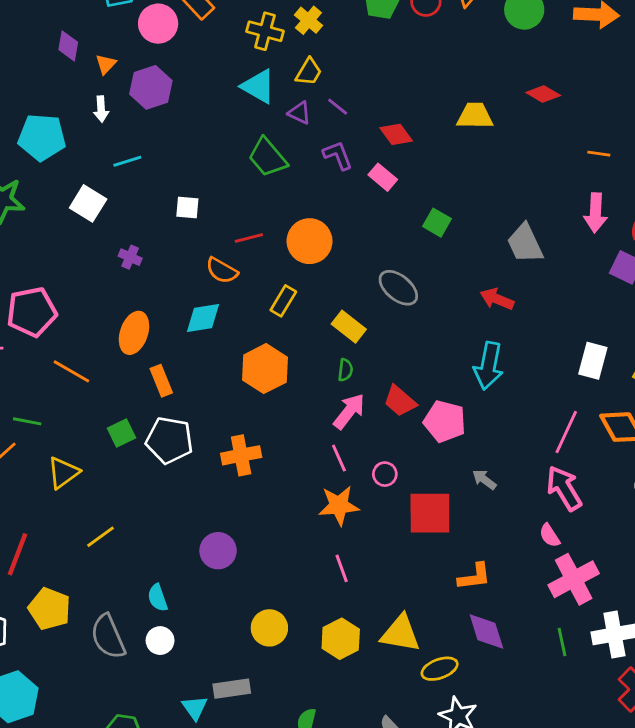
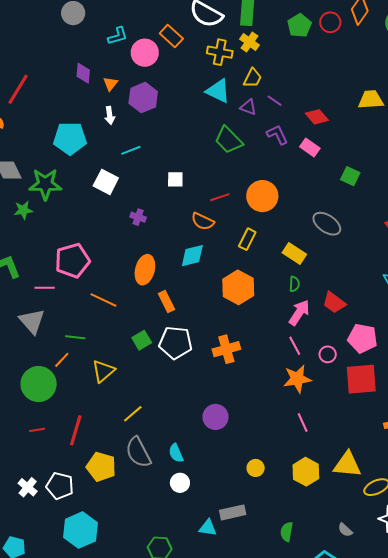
pink pentagon: (445, 421) -> (362, 338), moved
yellow circle: (269, 628) -> (256, 468), size x0.7
gray semicircle: (108, 637) -> (138, 452), moved
cyan triangle: (195, 708) -> (208, 528), turned -42

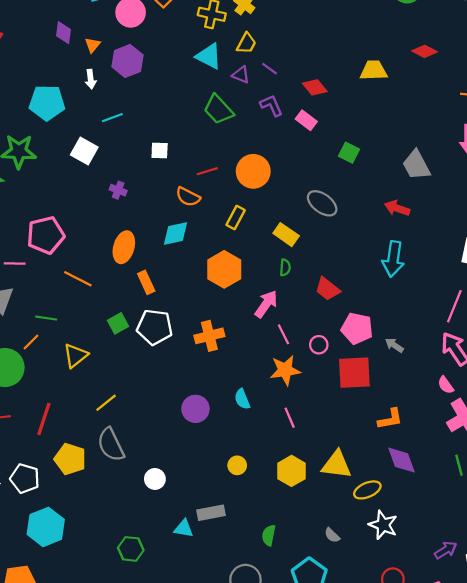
pink arrow: (299, 313) -> (266, 304), moved
cyan semicircle: (176, 453) -> (242, 399), moved

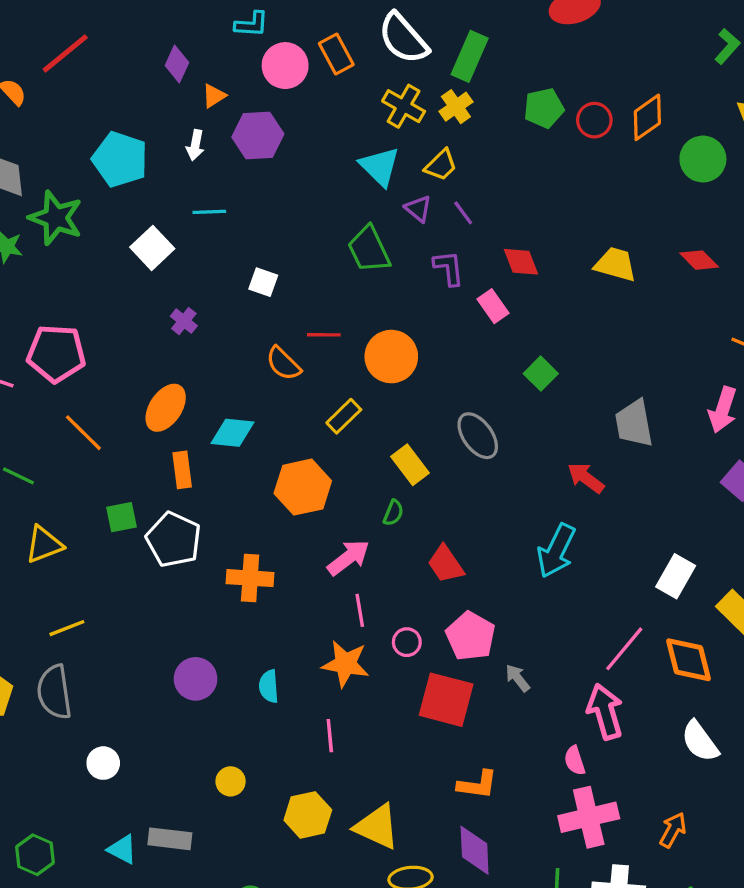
cyan diamond: (175, 233) -> (233, 433), moved

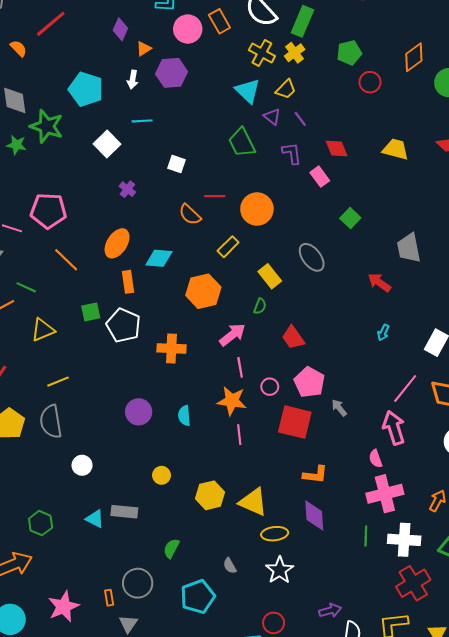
red circle: (594, 120) -> (370, 82), moved
cyan arrow: (556, 551) -> (383, 332), moved, size x0.5
pink line: (330, 736) -> (239, 435), moved

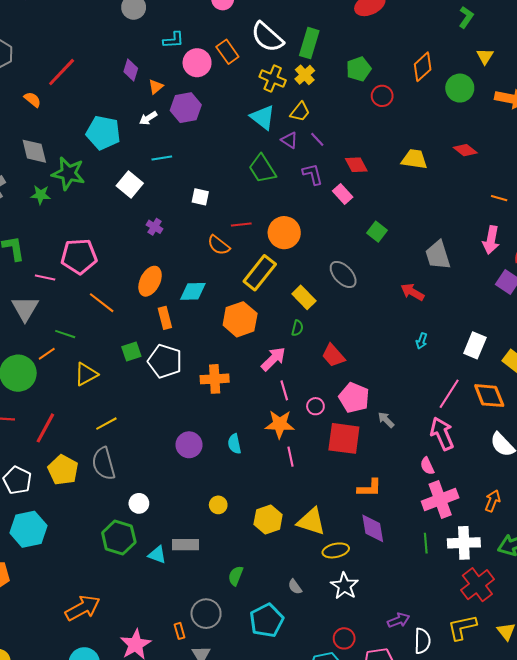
white arrow: (133, 80) -> (148, 118), turned 54
yellow rectangle: (228, 247) -> (260, 273), size x1.6
green hexagon: (41, 523) -> (119, 537), moved, size x1.4

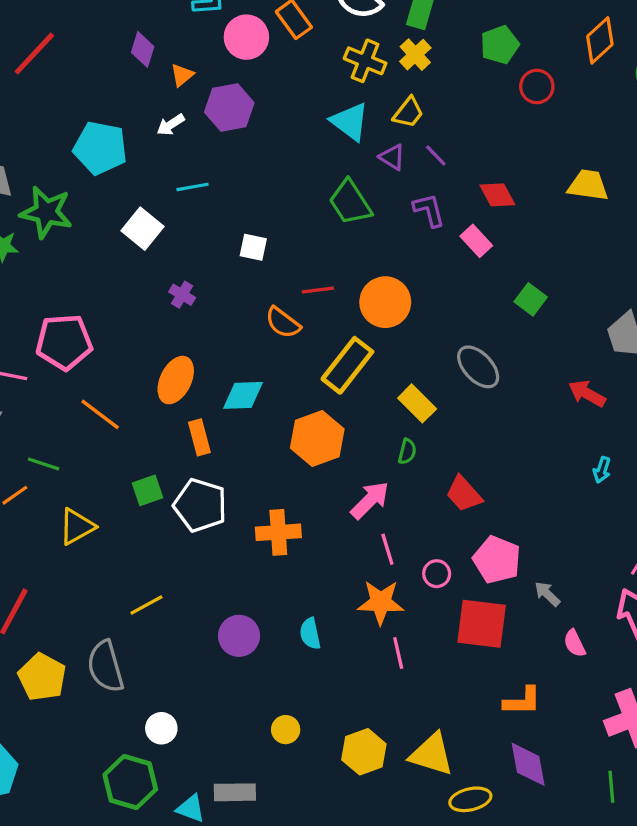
yellow line: (106, 424) -> (146, 605), moved
pink semicircle: (427, 466) -> (575, 643), moved

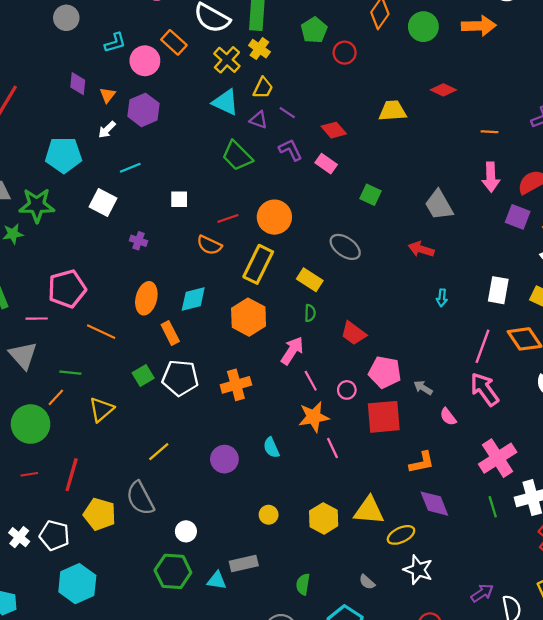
yellow cross: (365, 61) -> (227, 60), turned 32

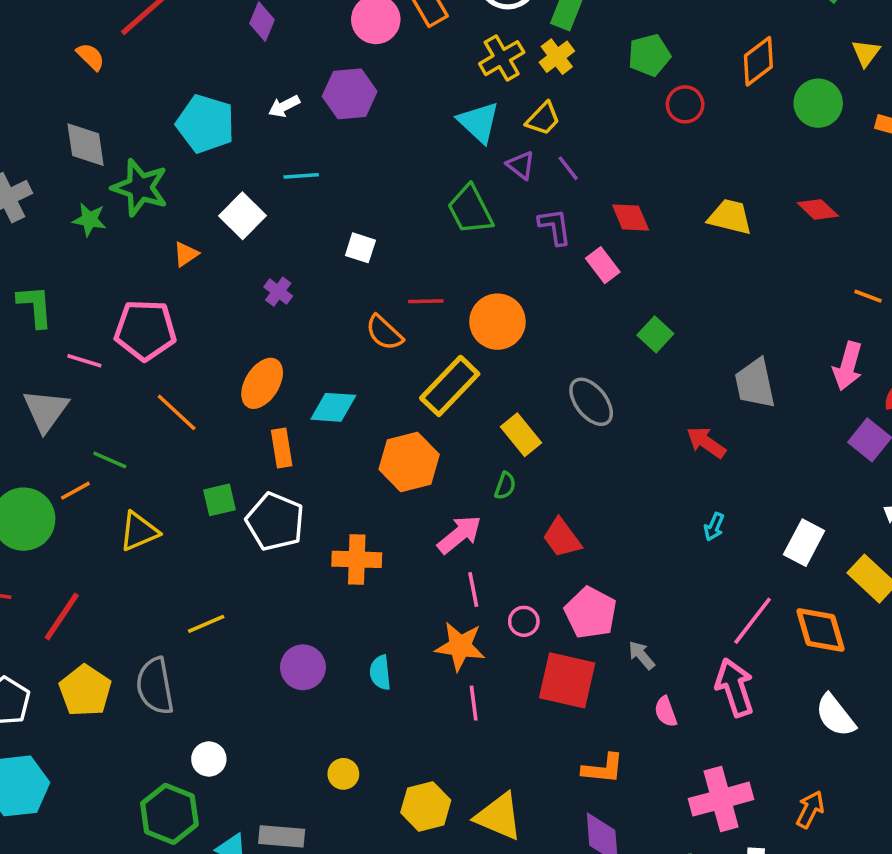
orange triangle: (108, 95) -> (186, 254), moved

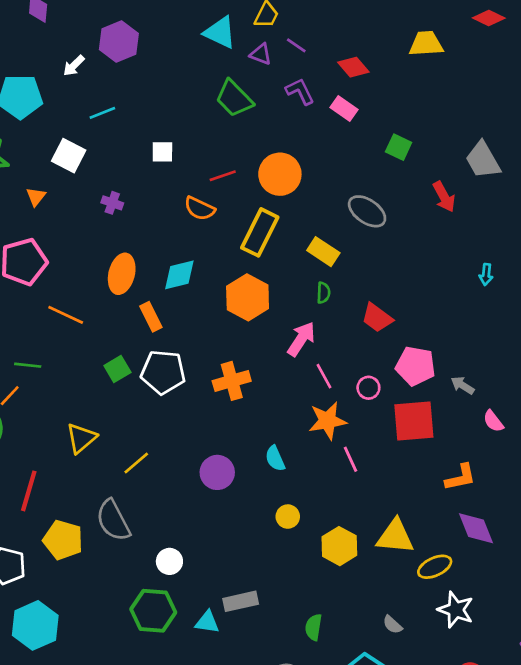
red arrow: (706, 442) -> (444, 197), moved, turned -136
yellow triangle: (139, 531) -> (81, 438), moved
yellow circle: (343, 774) -> (288, 517), moved

